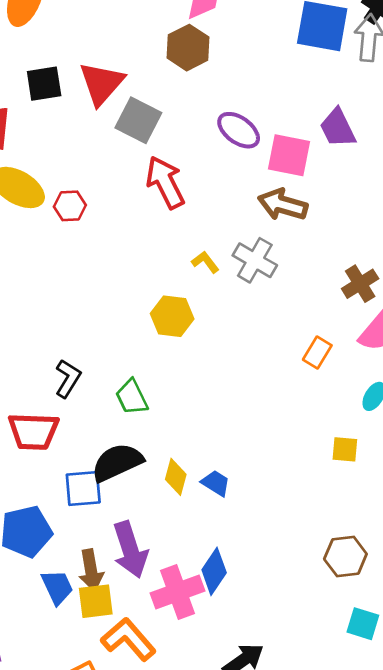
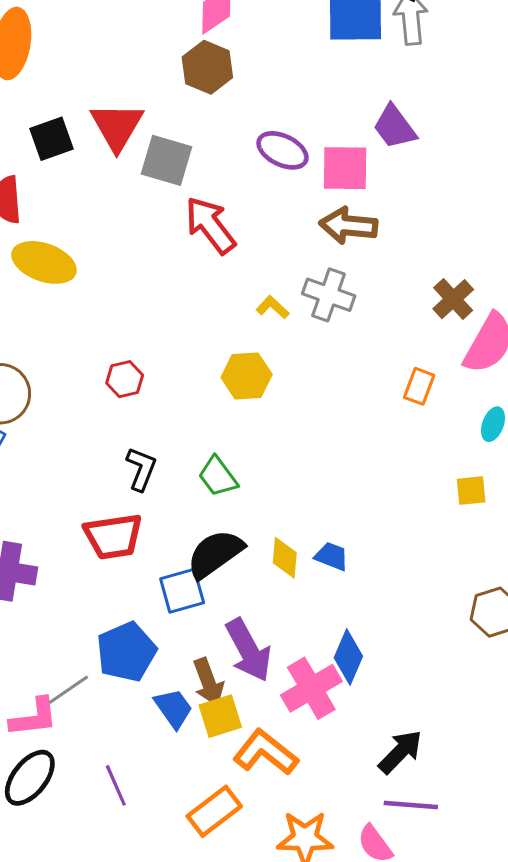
red hexagon: (70, 206) -> (125, 379), moved

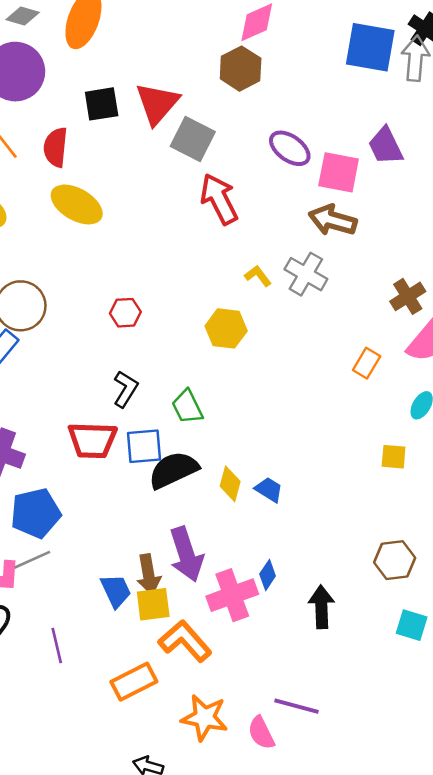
blue square: (182, 591) -> (144, 446), moved
blue pentagon: (126, 652) -> (36, 513), moved
blue diamond: (348, 657) -> (268, 575), size x0.7
black arrow: (400, 752) -> (321, 607), moved, turned -57

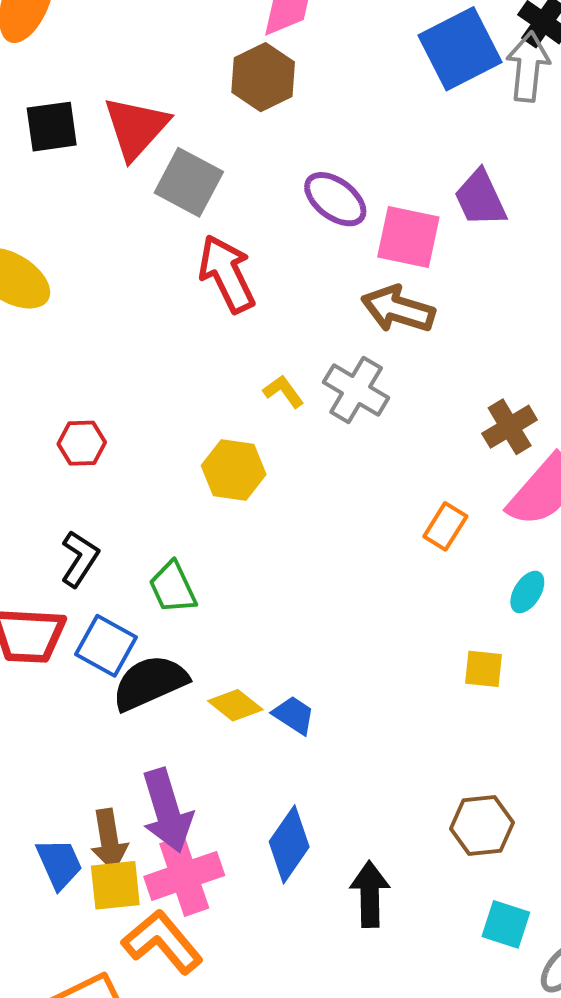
blue square: (370, 47) -> (460, 49), turned -38
blue square: (144, 446) -> (106, 646), turned 33
yellow diamond: (230, 484) -> (235, 705), turned -68
blue diamond: (268, 575) -> (289, 844), size x1.6
pink cross: (232, 595) -> (184, 876), moved

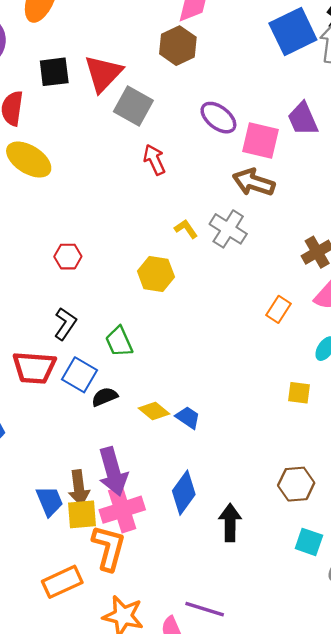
red arrow: (227, 274) -> (154, 160), size x0.7
black semicircle: (150, 683) -> (105, 397), size x0.6
orange L-shape: (162, 942) -> (109, 548), turned 54

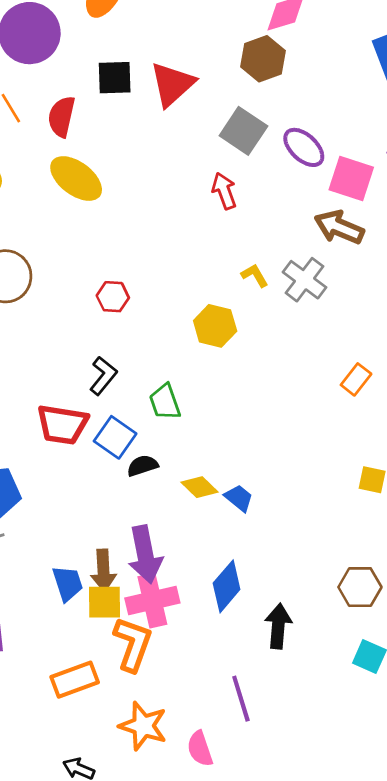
gray square: (133, 106) -> (243, 131), moved
purple line: (205, 609) -> (241, 699), moved, turned 51

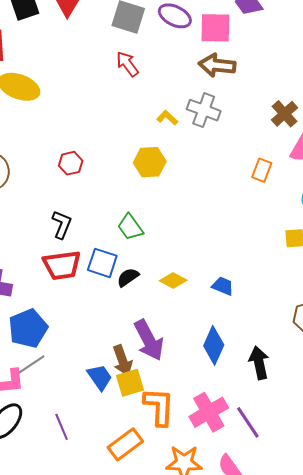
black L-shape: (103, 376) -> (62, 225), moved
blue trapezoid: (239, 498) -> (223, 286), moved
pink cross: (152, 600) -> (209, 412), moved

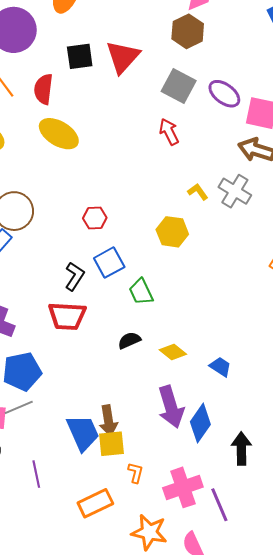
blue square: (102, 263) -> (109, 263), moved, turned 32
purple arrow: (149, 340) -> (171, 407), moved
blue trapezoid: (100, 377) -> (83, 433), size x1.4
orange L-shape: (159, 407) -> (135, 473), size x0.5

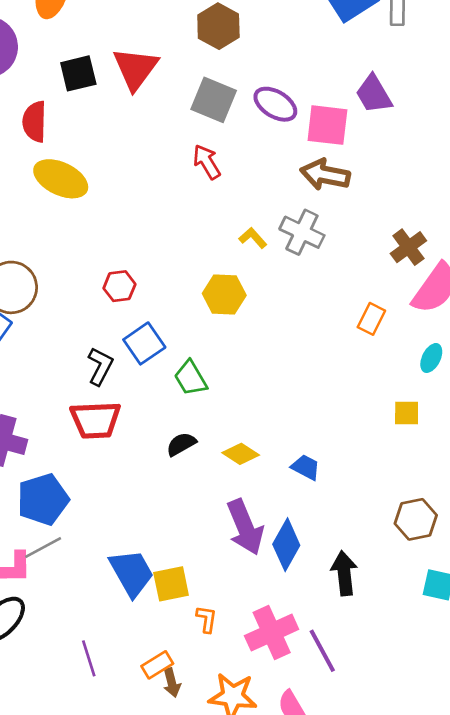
brown arrow: (108, 421) -> (172, 683), moved, size x0.7
purple line: (36, 474) -> (89, 658), moved
orange rectangle: (95, 503) -> (157, 665), size x0.7

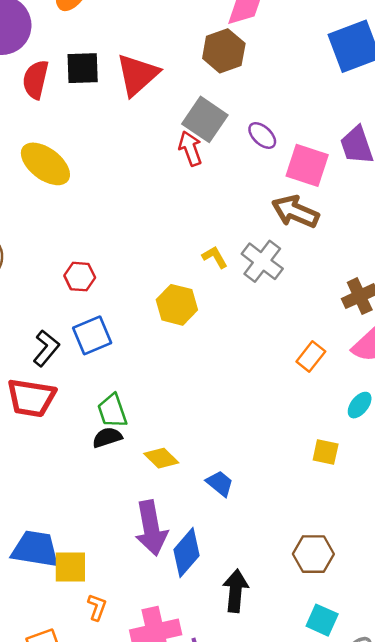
purple ellipse: (275, 104) -> (262, 135), size x0.7
red semicircle: (34, 122) -> (36, 79), moved
red arrow: (207, 162) -> (190, 148), moved
green trapezoid: (191, 378) -> (112, 411), moved
blue trapezoid: (132, 573) -> (35, 549), turned -63

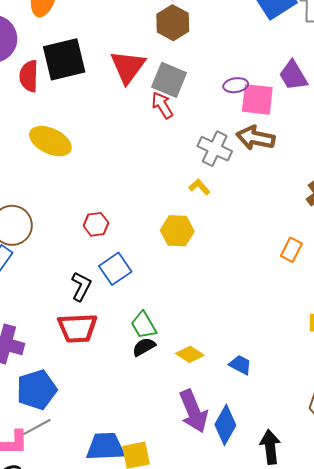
black square: (83, 68) -> (64, 59), size x1.5
red triangle: (137, 75) -> (128, 67), moved
purple ellipse: (262, 135) -> (236, 85), moved, turned -40
gray cross: (262, 261) -> (215, 149), moved

